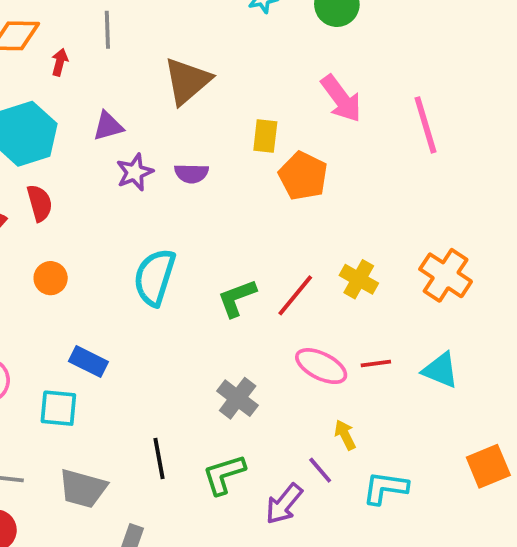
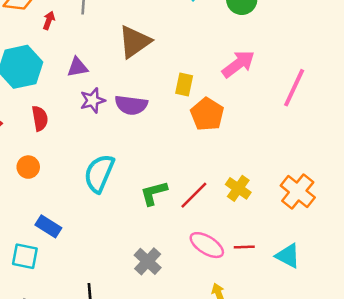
pink arrow: (341, 99) -> (238, 64), turned -96
pink line: (426, 125) -> (294, 88), turned 36
purple semicircle: (191, 173) -> (131, 105), size x1.4
red semicircle: (40, 203) -> (40, 118), moved

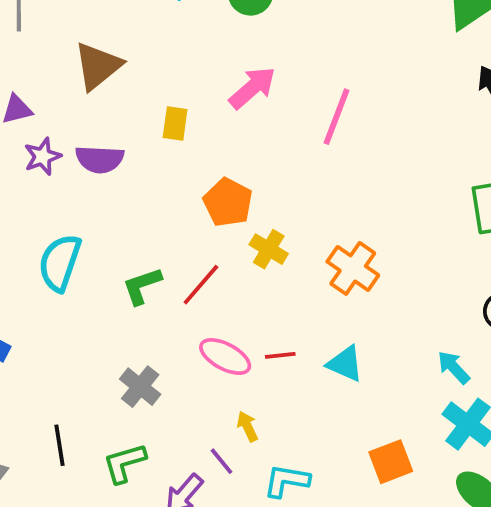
orange pentagon: (207, 114) -> (228, 202), moved
yellow cross: (238, 188) -> (269, 249), moved

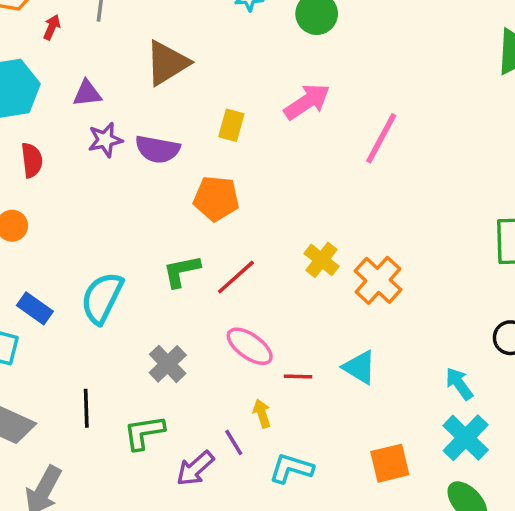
orange pentagon: (228, 202) -> (216, 198), moved, turned -30
yellow cross: (269, 249) -> (322, 260), moved
cyan semicircle: (60, 263) -> (102, 298), moved
red line: (280, 355) -> (298, 377), moved

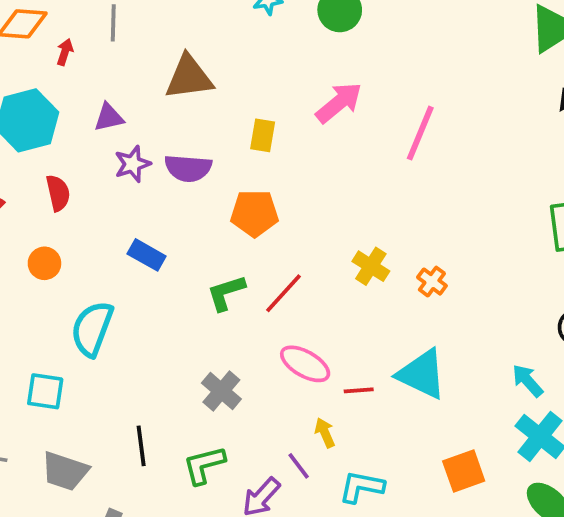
brown triangle: (167, 63) -> (189, 77), turned 30
orange cross: (378, 280) -> (432, 282), size x0.6
cyan semicircle: (102, 298) -> (92, 329), moved
blue rectangle: (35, 308) -> (147, 255), moved
cyan triangle: (359, 367) -> (422, 374), size x1.4

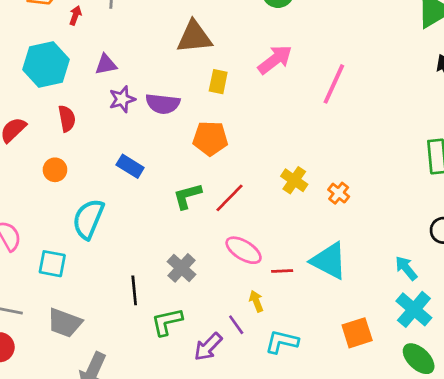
brown triangle: (189, 77) -> (194, 37), moved
black line: (141, 446) -> (134, 290), moved

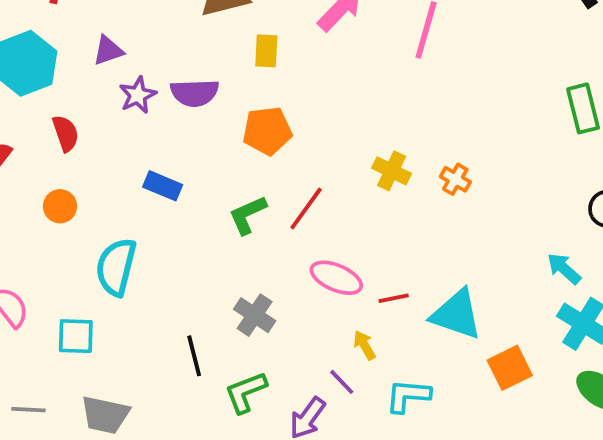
cyan triangle: (329, 261) -> (456, 314), moved

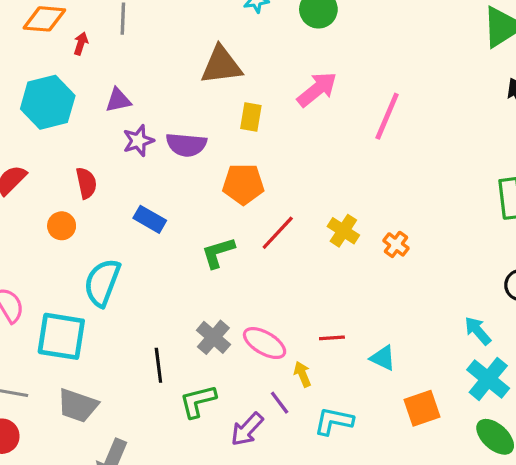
red semicircle: (66, 133) -> (86, 183), moved
red line: (306, 209) -> (278, 233), moved
pink ellipse: (336, 278) -> (265, 343), moved
cyan triangle: (456, 314) -> (383, 358), size x0.6
cyan square: (76, 336) -> (61, 336), size x1.5

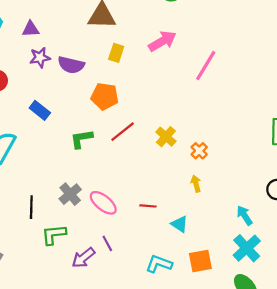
yellow arrow: (302, 374) -> (196, 184), moved
cyan L-shape: (334, 421) -> (159, 264), moved

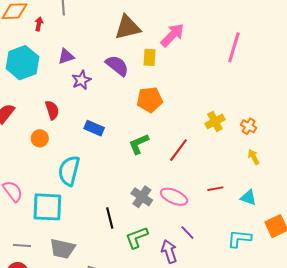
pink arrow: (162, 41) -> (172, 35), moved
purple semicircle: (71, 65) -> (117, 66), moved, turned -140
red line: (123, 132) -> (179, 150), moved
yellow cross: (166, 137) -> (215, 121), turned 36
purple arrow: (83, 258) -> (169, 251), turned 125

